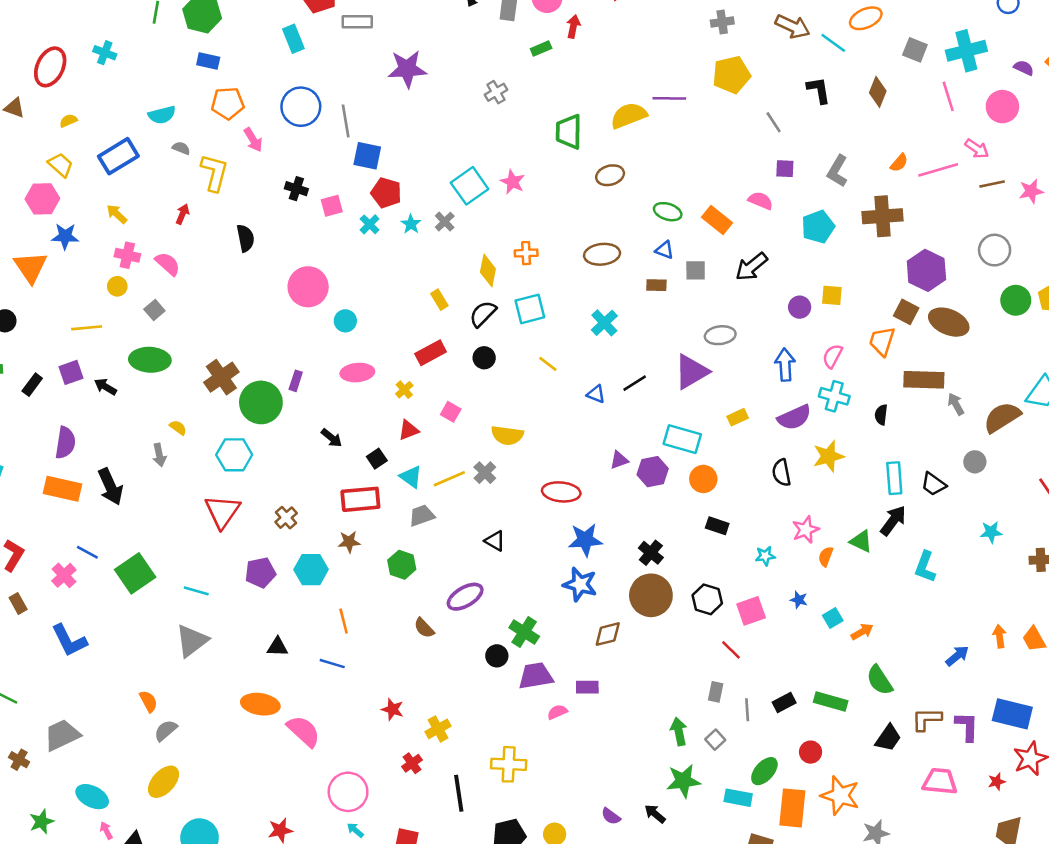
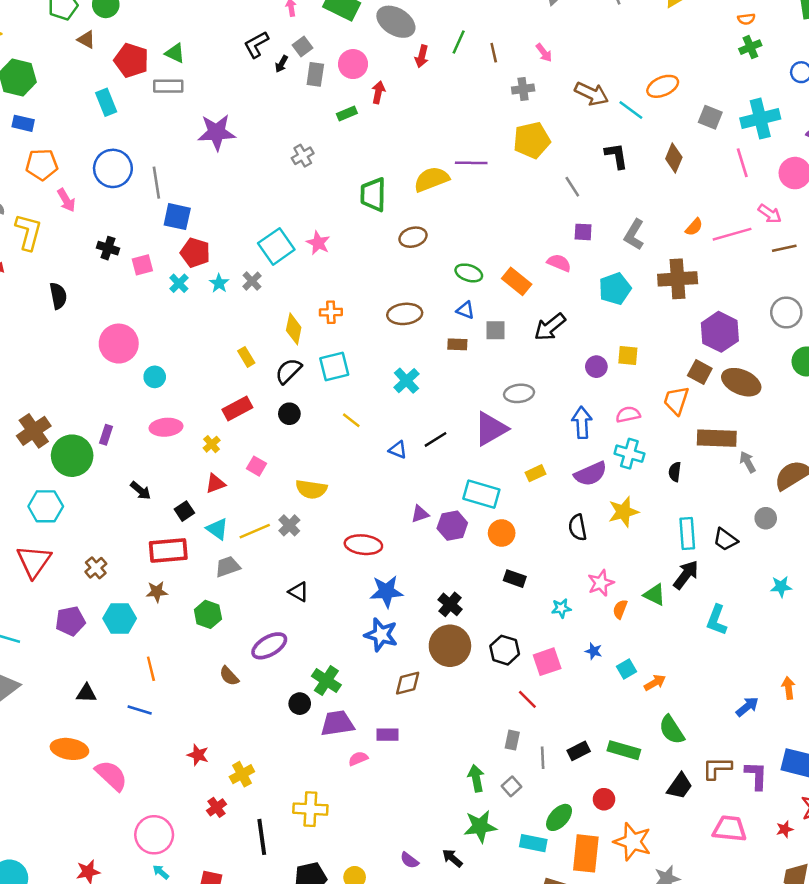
pink semicircle: (833, 356) -> (628, 414), turned 50

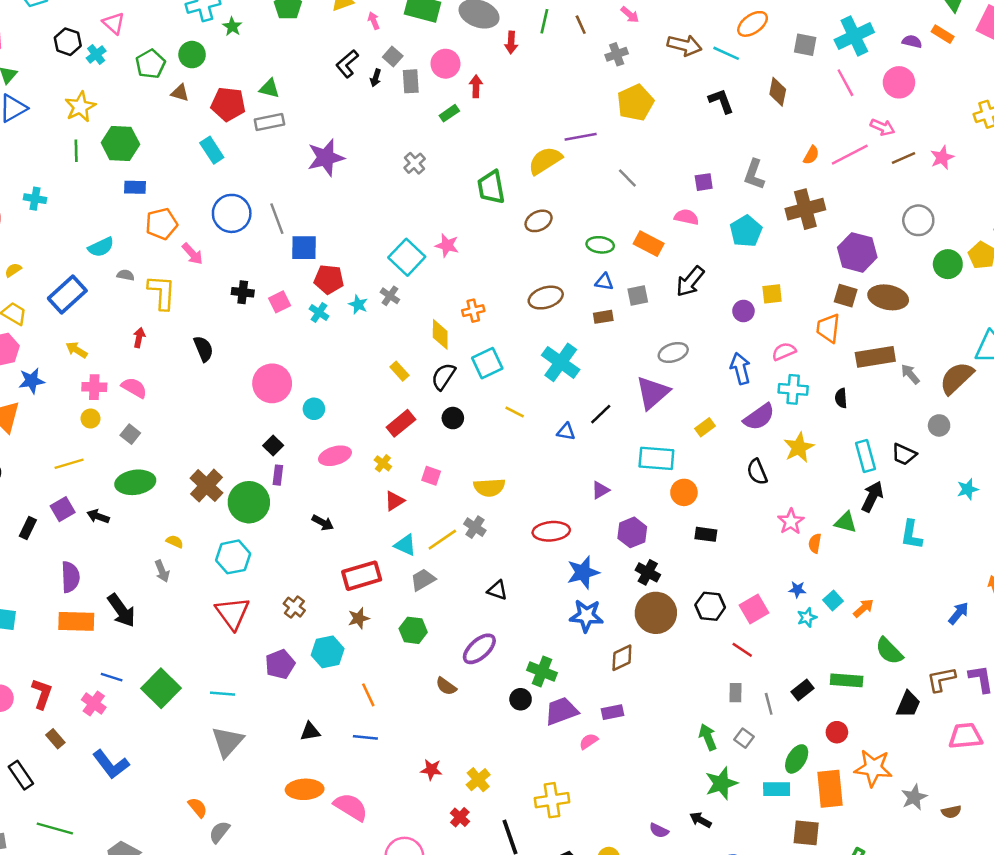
gray line: (572, 187) -> (627, 178), moved
cyan cross: (406, 381) -> (561, 362), size x1.4
black square: (184, 511) -> (273, 446), moved
purple hexagon: (452, 526) -> (632, 532), moved
cyan star: (561, 608) -> (807, 617), moved

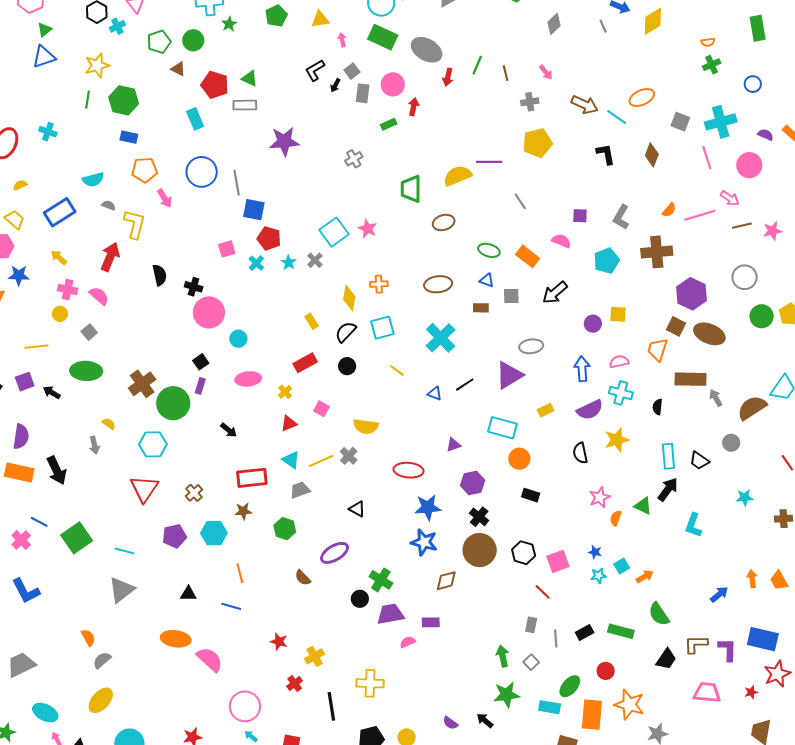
black cross: (243, 292) -> (194, 287), moved
red arrow: (139, 338) -> (110, 257), size x1.8

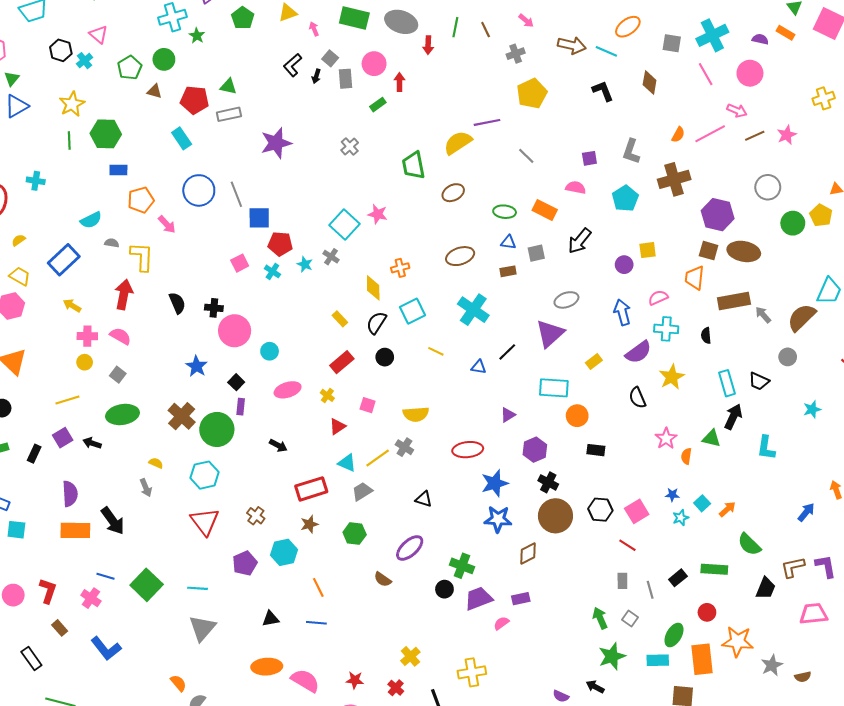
blue star: (19, 275) -> (197, 366), moved, turned -30
red star: (279, 642) -> (355, 680), moved

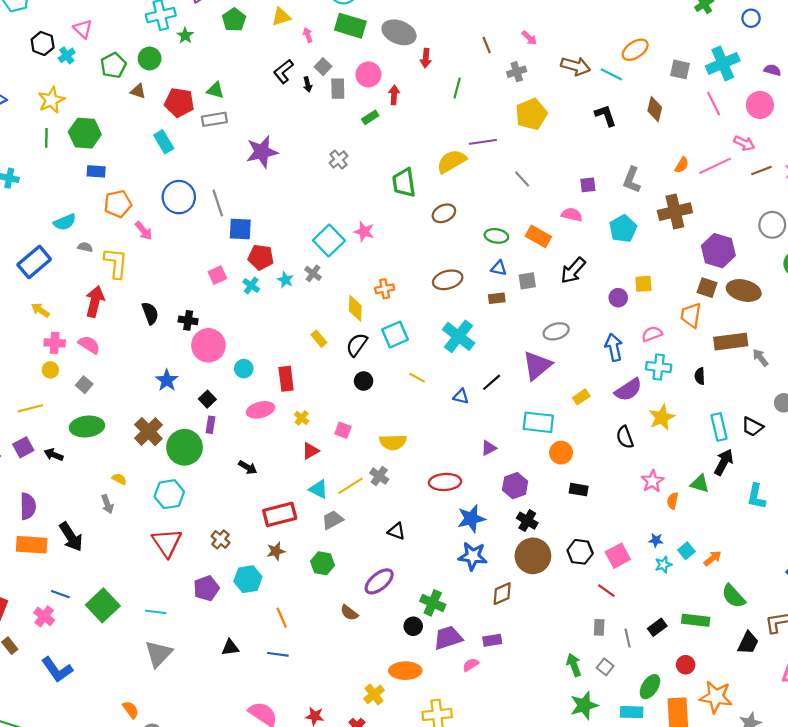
green line: (455, 27) -> (457, 88), moved
black arrow: (316, 76) -> (308, 84), turned -32
red rectangle: (342, 362) -> (286, 379), moved, turned -60
orange ellipse: (267, 667) -> (405, 671), moved

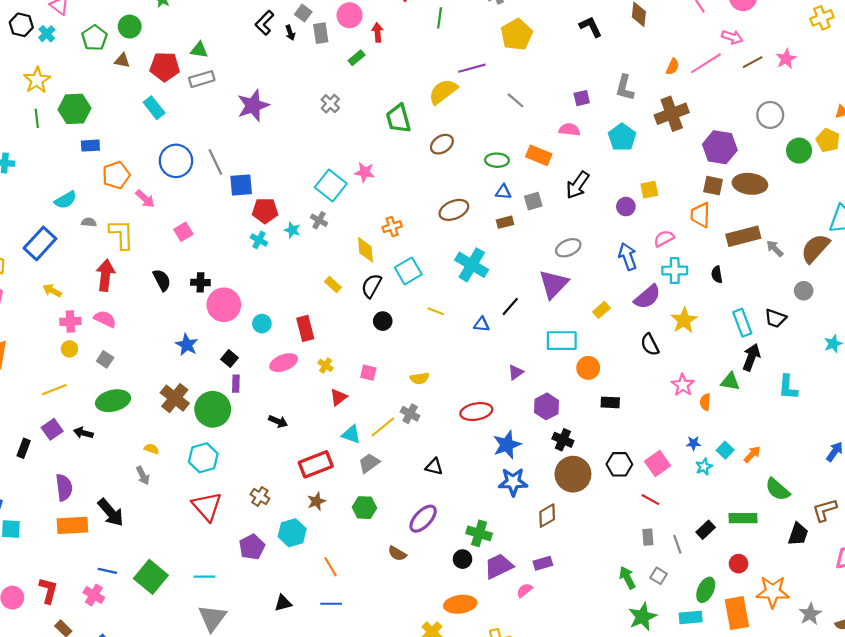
pink square: (217, 275) -> (183, 232), moved
yellow semicircle: (393, 442) -> (419, 378), size x0.7

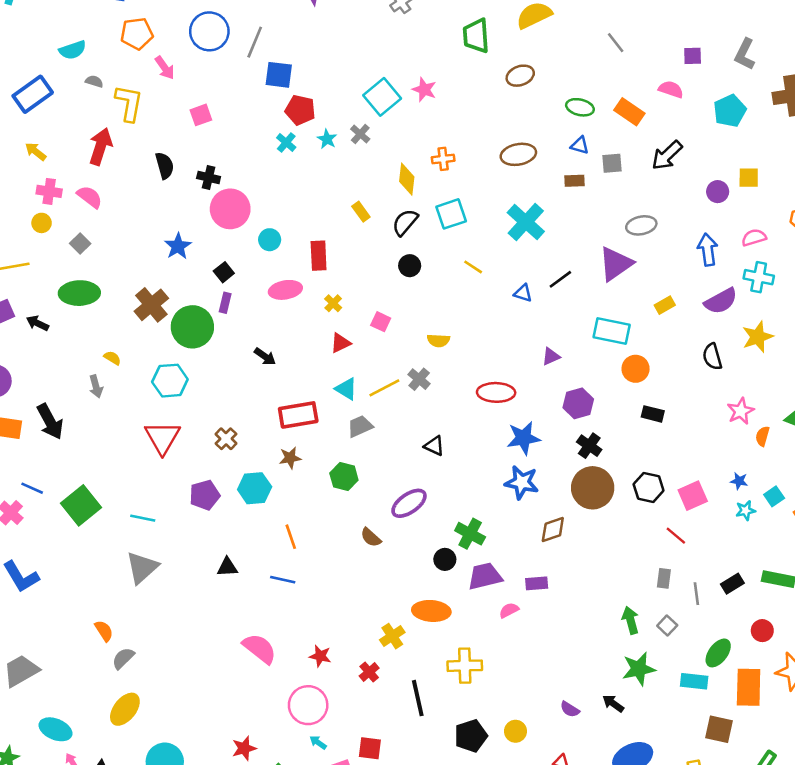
gray line: (215, 162) -> (255, 42), turned 36

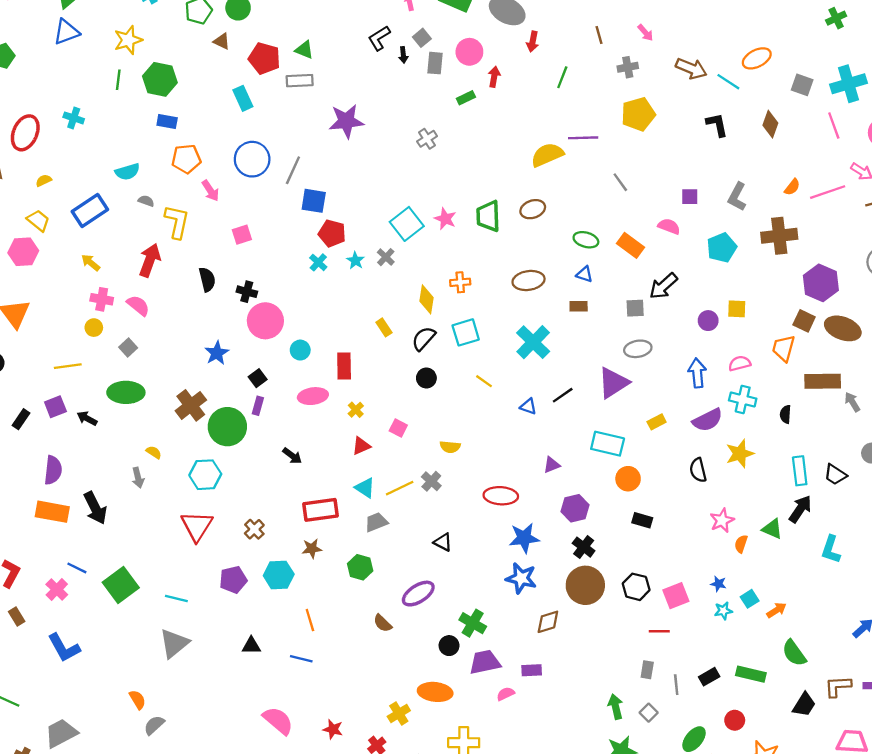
green trapezoid: (476, 36) -> (488, 216), moved
gray square: (612, 163) -> (635, 308), moved
red line: (676, 536) -> (659, 631), turned -42

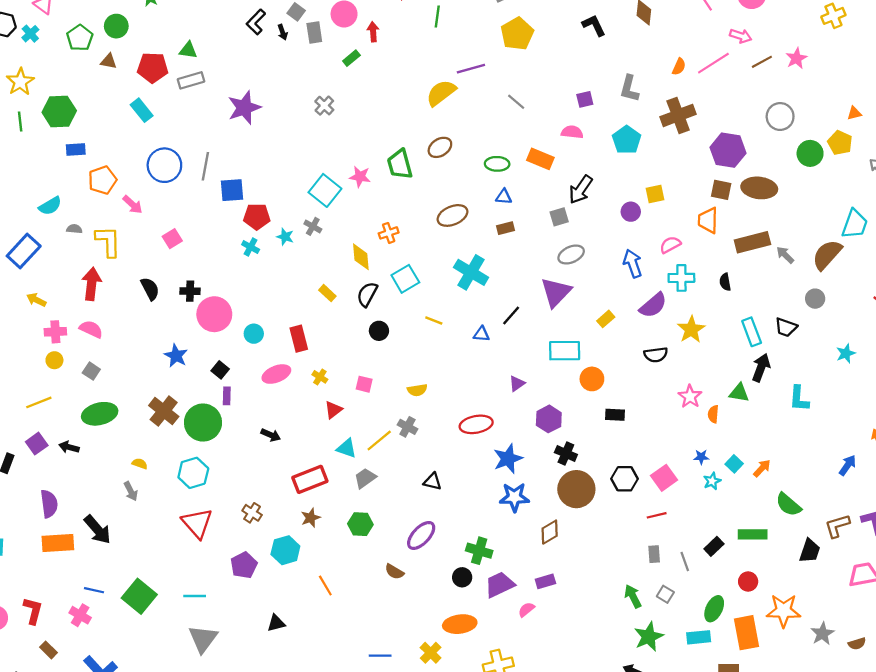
black semicircle: (698, 470) -> (656, 355), turned -70
blue line: (301, 659) -> (380, 656), moved

